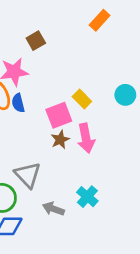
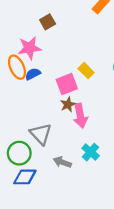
blue semicircle: (18, 103) -> (33, 74), turned 77
pink arrow: (86, 138) -> (80, 116), moved

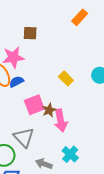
brown square: (48, 22) -> (30, 33), turned 32
pink square: (67, 84) -> (34, 105), moved

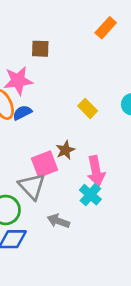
pink square: (34, 105) -> (45, 164), moved
pink arrow: (61, 121) -> (96, 171), moved
cyan cross: (70, 154) -> (90, 195), moved

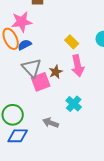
pink arrow: (96, 171) -> (78, 66), moved
gray triangle: (32, 186) -> (32, 68), moved

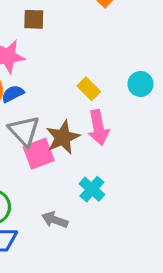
brown star: (56, 72) -> (63, 137), size x1.5

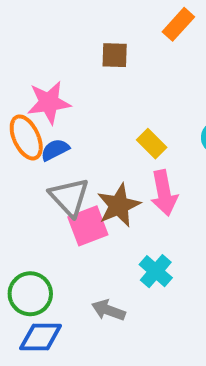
brown square: (34, 19) -> (115, 55), moved

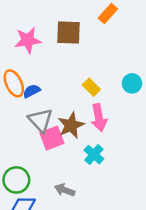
brown square: (115, 55) -> (68, 33), size x1.5
pink star: (49, 103) -> (28, 40), moved
cyan cross: (156, 271) -> (94, 155), moved

